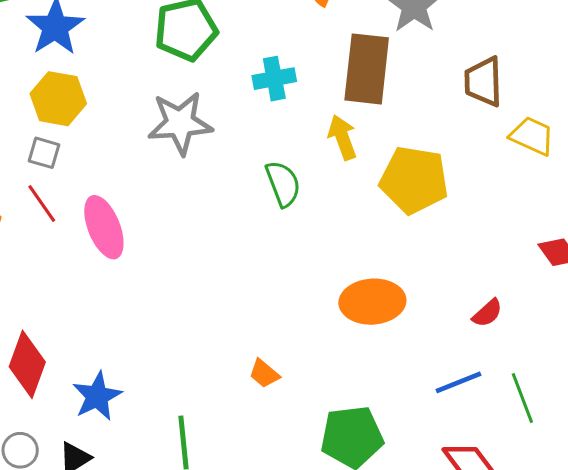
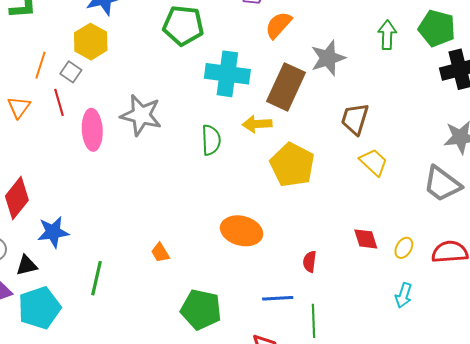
cyan cross: (274, 79) -> (227, 74), size x1.6
gray star: (180, 123) -> (141, 115), moved
yellow arrow: (342, 137) -> (257, 124), turned -92
red semicircle: (487, 313) -> (310, 262), turned 120

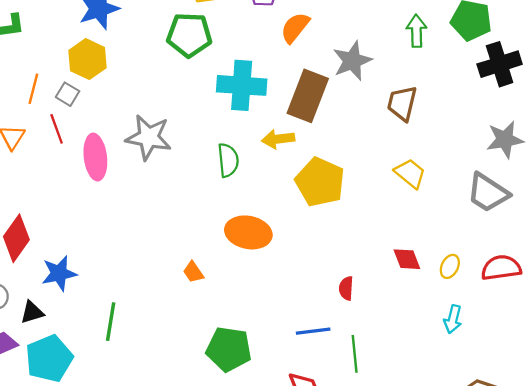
brown trapezoid: (355, 119) -> (402, 103), moved
orange ellipse: (242, 231) -> (248, 232), moved
orange trapezoid: (160, 253) -> (193, 272), moved

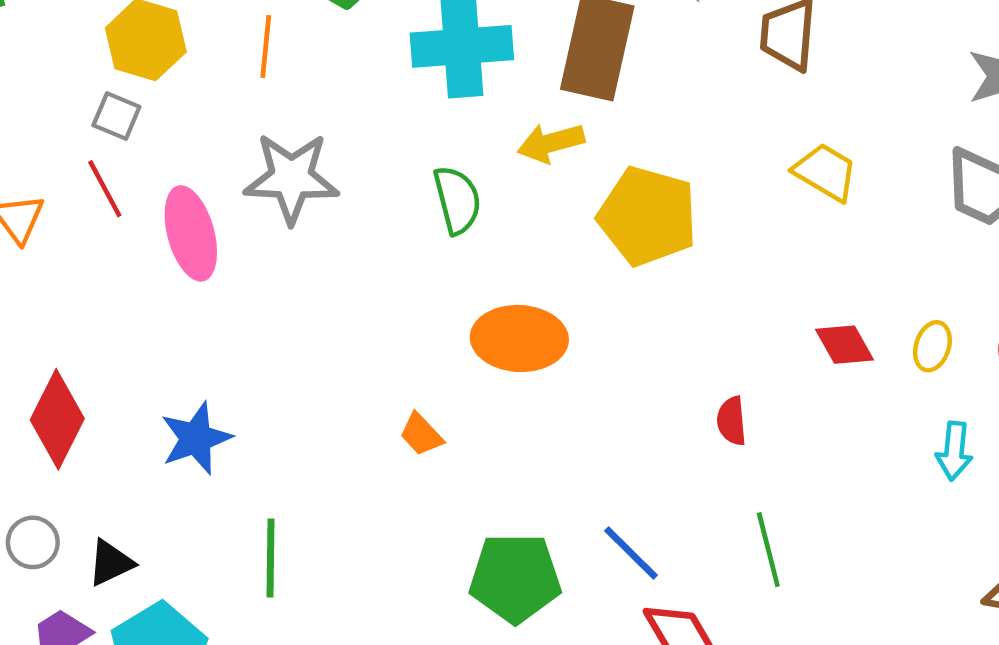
orange line: (33, 89) -> (266, 46), moved
blue star: (59, 273) -> (196, 438), moved
blue line: (313, 331) -> (631, 553), moved, turned 60

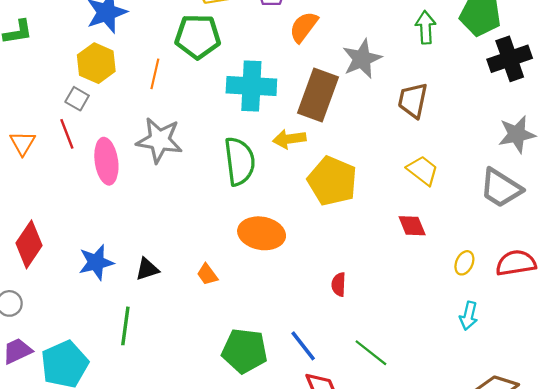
green semicircle: (457, 200) -> (240, 161), size x1.4
red diamond: (844, 345) -> (412, 226), moved
red semicircle: (732, 421) -> (339, 284), moved
green line: (768, 550) -> (371, 353), turned -45
black triangle: (111, 563) -> (147, 269), moved

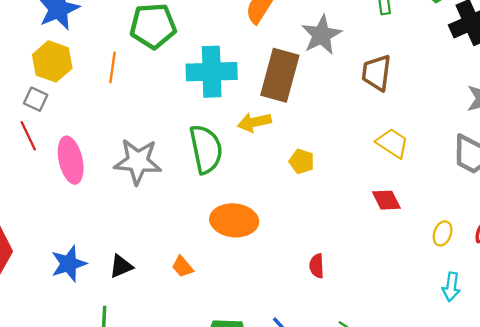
gray star: (159, 140) -> (138, 161), moved
yellow pentagon: (332, 181) -> (302, 161), size x0.5

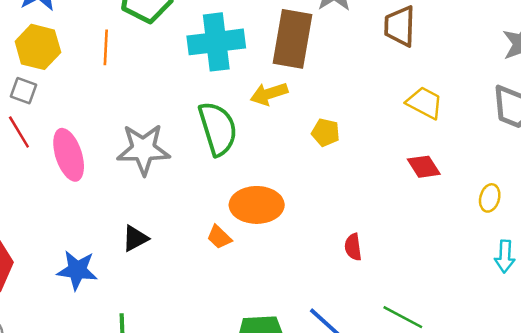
blue star: (69, 264) -> (77, 270), turned 30
black triangle: (121, 266) -> (135, 238), moved
orange trapezoid: (182, 267) -> (219, 237), moved

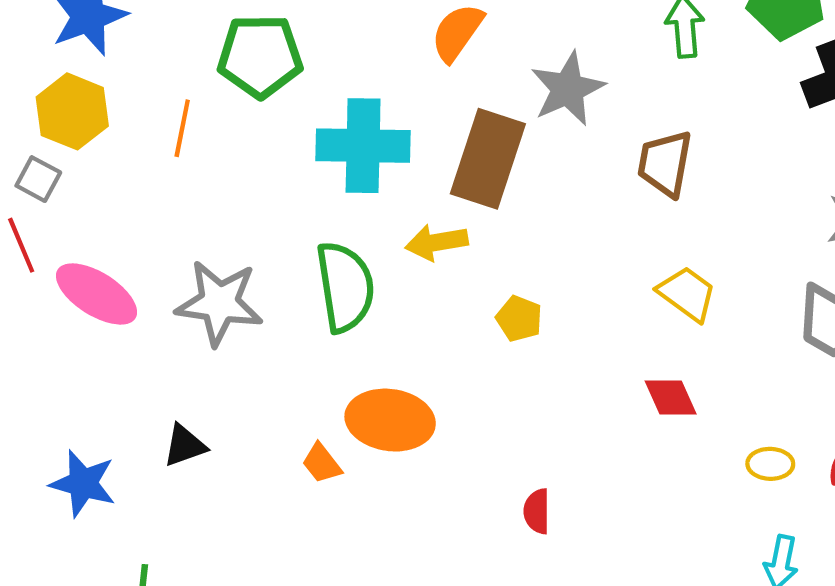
pink ellipse: (69, 155) -> (97, 294), turned -48
yellow ellipse: (490, 198) -> (770, 464), turned 68

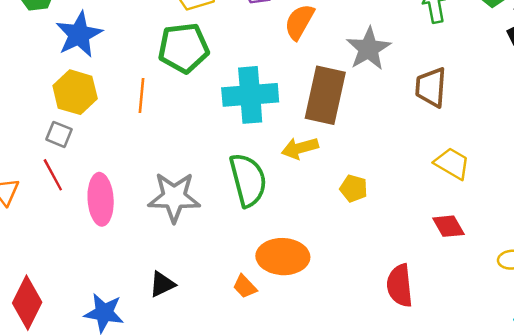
pink ellipse: (97, 294) -> (101, 199), turned 60
red semicircle: (537, 511) -> (400, 285), moved, size x1.6

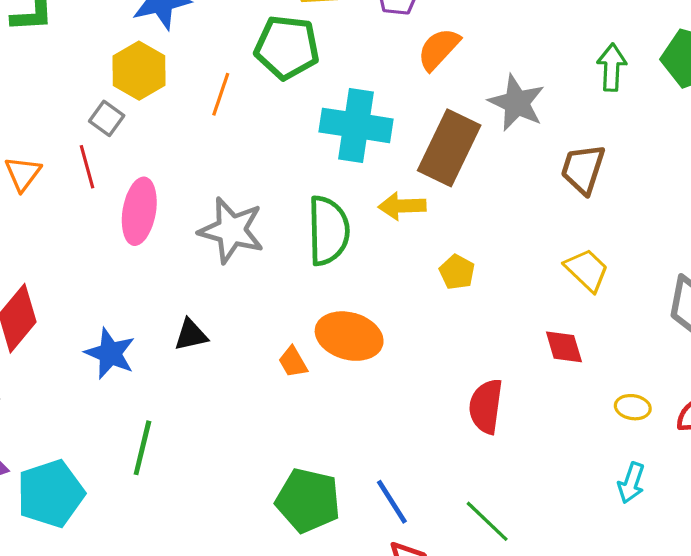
gray star: (369, 49) -> (517, 103), turned -30

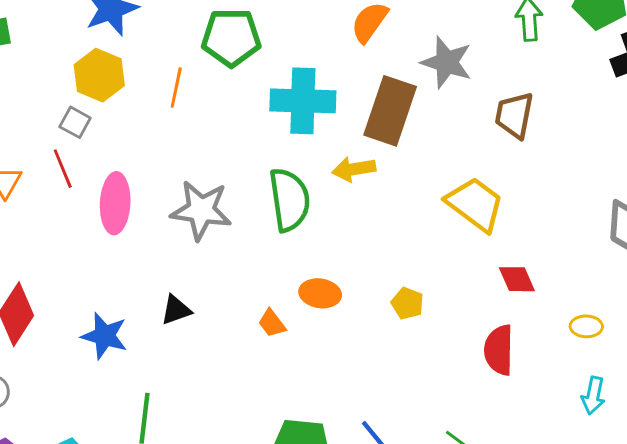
yellow trapezoid: (587, 270) -> (475, 204), moved, size x1.4
yellow pentagon: (457, 272) -> (407, 303), moved
orange ellipse: (349, 336) -> (320, 293), size x0.7
red semicircle: (486, 406) -> (499, 350), moved

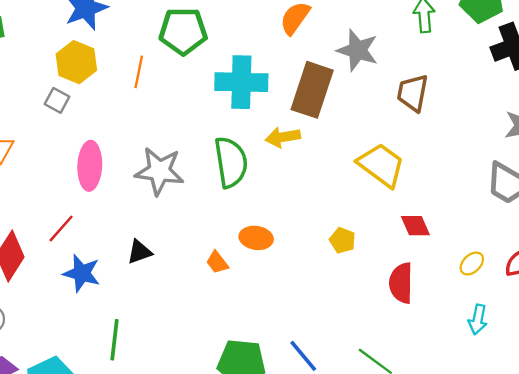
red line: (63, 169) -> (61, 229), moved, turned 64
yellow pentagon: (407, 303) -> (342, 240), moved
yellow ellipse: (586, 326) -> (472, 264), turned -45

